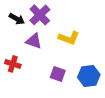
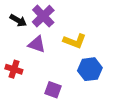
purple square: (58, 74) -> (53, 90), moved
blue hexagon: (89, 76) -> (90, 69), moved

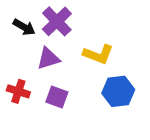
purple triangle: (37, 44) -> (48, 59), turned -36
purple square: (53, 90) -> (57, 97), moved

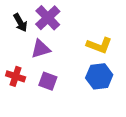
black arrow: (24, 27) -> (20, 23), turned 30
yellow L-shape: (98, 54) -> (99, 45), moved

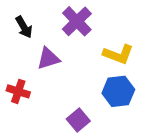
purple cross: (48, 18) -> (77, 21), moved
purple square: (48, 81) -> (78, 120), moved, turned 30

